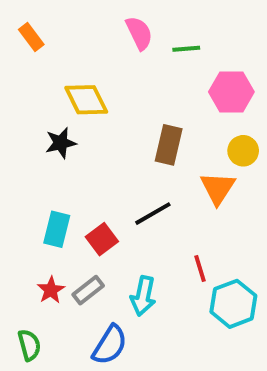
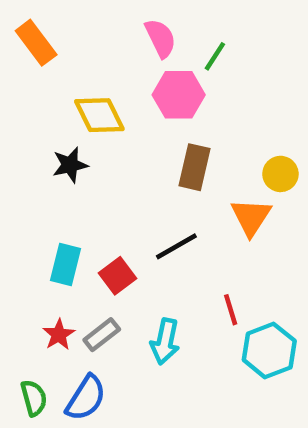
orange rectangle: (31, 37) -> (36, 43), size x1.4
green line: (186, 49) -> (215, 56), turned -52
pink hexagon: (231, 92) -> (179, 95), moved
blue semicircle: (110, 345) -> (86, 398), moved

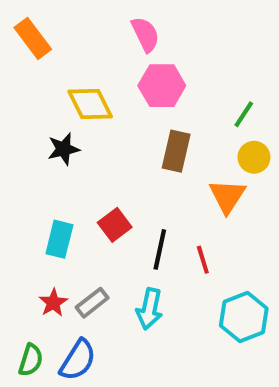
green line: (215, 56) -> (244, 114), moved
black line: (176, 246) -> (160, 249), moved, turned -48
red square: (118, 276) -> (115, 225), moved
red line: (231, 310) -> (203, 260), moved
green semicircle: (34, 398) -> (31, 360), turned 32

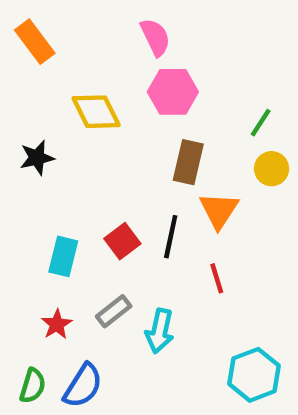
black star: (63, 149) -> (37, 158), moved
orange triangle: (227, 196) -> (219, 210), moved
black line: (160, 249) -> (171, 237), moved
gray rectangle: (92, 303) -> (114, 311), moved
cyan hexagon: (244, 317) -> (254, 375), moved

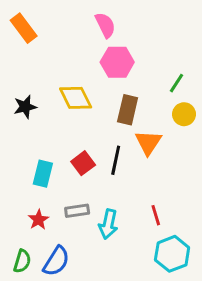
yellow diamond: (96, 112) -> (76, 98), moved
red line: (217, 278) -> (156, 215), moved
gray rectangle: (114, 311) -> (77, 211), turned 30

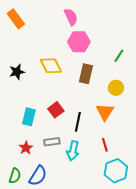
yellow circle: (184, 114) -> (116, 88), moved
orange triangle: (148, 142) -> (105, 112), moved
black line: (116, 160) -> (78, 122), moved

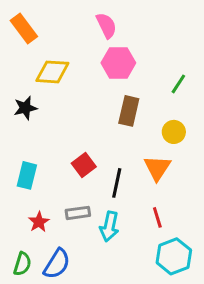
yellow diamond: (51, 66) -> (52, 72), moved, turned -60
cyan rectangle: (29, 117) -> (27, 175), moved

